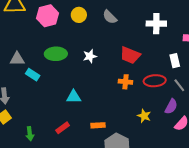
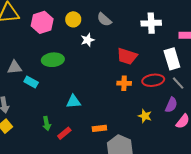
white star: (90, 56) -> (88, 40), moved
white rectangle: (175, 61) -> (172, 59), size x1.5
green arrow: (30, 134) -> (47, 124), moved

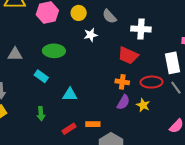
white cross: (151, 23) -> (141, 29), moved
cyan rectangle: (31, 82) -> (41, 76), moved
purple semicircle: (171, 105) -> (123, 102), moved
yellow star: (145, 116) -> (143, 105), moved
red rectangle: (64, 133) -> (69, 129), moved

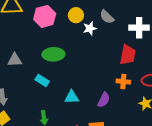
white star: (91, 35) -> (90, 28), moved
red trapezoid: (128, 55) -> (128, 55), turned -100
purple semicircle: (123, 102) -> (104, 100), moved

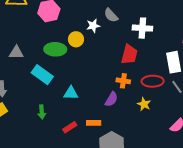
yellow circle: (76, 15) -> (76, 39), moved
cyan rectangle: (42, 80) -> (42, 75), size x1.5
purple semicircle: (104, 100) -> (111, 99), moved

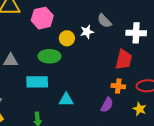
yellow circle: (76, 39) -> (67, 38), moved
cyan rectangle: (42, 75) -> (37, 82), turned -35

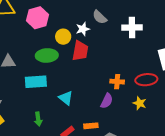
red trapezoid: (124, 60) -> (80, 51), moved
cyan triangle: (66, 100) -> (66, 98), turned 42

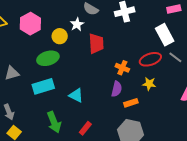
red trapezoid: (80, 51) -> (96, 44), moved
orange cross: (117, 82) -> (122, 68), turned 32
green arrow: (38, 119) -> (54, 122), size x1.5
orange rectangle: (91, 126) -> (131, 103), moved

